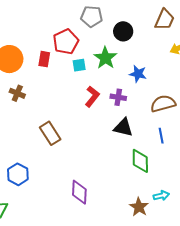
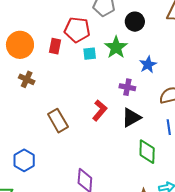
red pentagon: (66, 42) -> (77, 30), turned 30
blue star: (138, 74) -> (148, 65), turned 30
red L-shape: (92, 96) -> (100, 110), moved
black triangle: (123, 127) -> (131, 118), turned -45

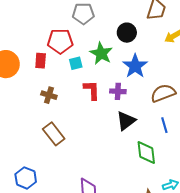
black circle: (135, 22) -> (127, 33), moved
blue star: (148, 65) -> (135, 66), size x1.4
brown cross: (27, 79) -> (49, 95), moved
red L-shape: (100, 110) -> (92, 90), moved, turned -35

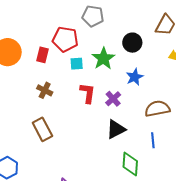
blue star: (135, 66) -> (135, 77), size x0.7
purple cross: (118, 91) -> (113, 99), turned 35

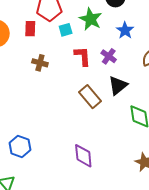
brown rectangle: (42, 129) -> (90, 97), moved

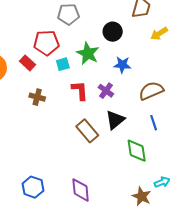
red rectangle: (30, 29) -> (27, 63), turned -49
blue star: (125, 30) -> (122, 65), turned -30
blue hexagon: (20, 146) -> (33, 187), moved

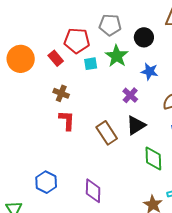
gray pentagon: (68, 14) -> (110, 25), moved
red L-shape: (80, 90) -> (67, 120), moved

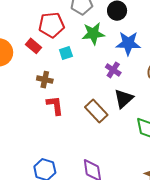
green star: (117, 56) -> (93, 34), turned -30
cyan square: (91, 64) -> (66, 53), moved
blue star: (149, 71) -> (128, 43), size x1.4

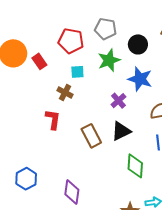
green star: (93, 34) -> (109, 60), turned -30
red rectangle: (33, 46) -> (39, 61), moved
brown cross: (45, 80) -> (65, 93), moved

